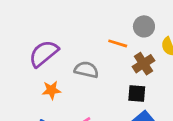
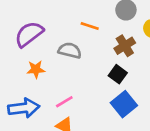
orange line: (118, 43) -> (90, 26), moved
black square: (137, 93) -> (118, 74), turned 30

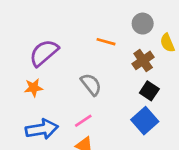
gray semicircle: (70, 50) -> (91, 84), moved, turned 40
orange star: (36, 69) -> (34, 88), moved
black square: (118, 74) -> (149, 91), moved

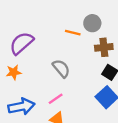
gray circle: (143, 24) -> (92, 23), moved
brown cross: (143, 60) -> (104, 47), turned 30

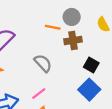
brown cross: (104, 47) -> (73, 40), moved

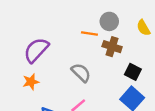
brown cross: (73, 40) -> (112, 47), turned 30

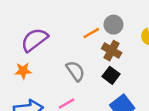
orange line: (89, 33) -> (91, 33), turned -49
black square: (133, 72) -> (111, 75), moved

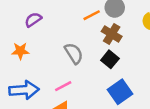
purple semicircle: (34, 40) -> (33, 20), size x0.6

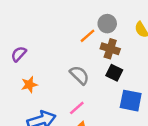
purple semicircle: (33, 20) -> (19, 54), moved
blue square: (120, 92) -> (131, 101), turned -30

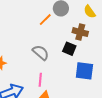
brown cross: (110, 49) -> (80, 32), moved
pink line: (77, 108) -> (40, 80), turned -40

